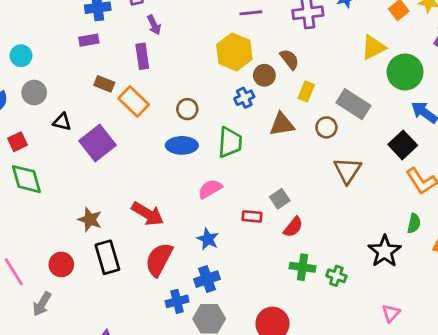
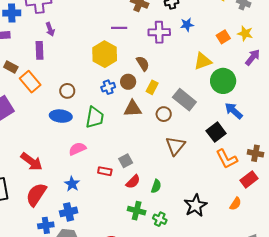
brown circle: (264, 75) -> (128, 82), moved
green semicircle: (414, 223) -> (156, 186), moved

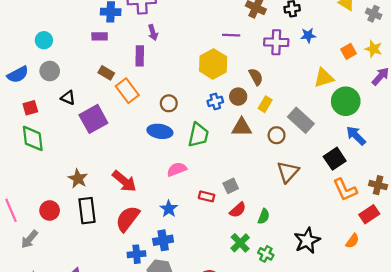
green cross: (137, 211) -> (240, 243), turned 30

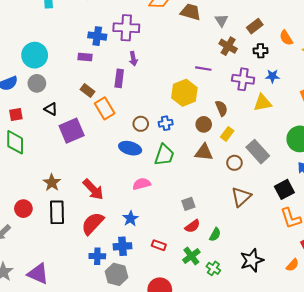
cyan circle: (44, 40) -> (35, 55), size x1.6
yellow triangle: (324, 78) -> (263, 103), moved
blue cross: (215, 101) -> (166, 123), moved
red rectangle: (207, 196) -> (159, 245), moved

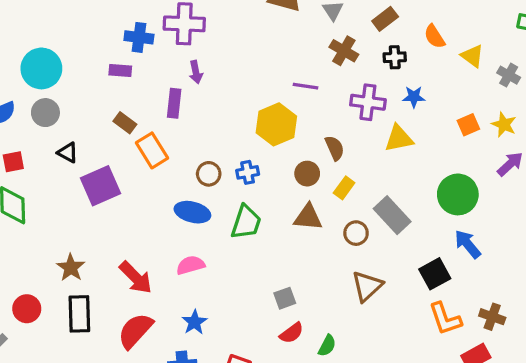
pink semicircle: (142, 184) -> (191, 265), moved

